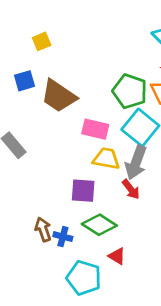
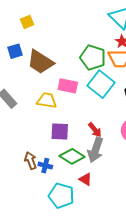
yellow trapezoid: (106, 159) -> (47, 100), moved
gray arrow: (136, 163) -> (95, 150), moved

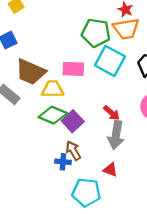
brown trapezoid: (40, 62) -> (31, 72), moved
purple square: (60, 131) -> (73, 121), turned -36
green diamond: (72, 156) -> (53, 115), moved
brown arrow: (31, 161) -> (73, 151), moved

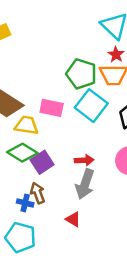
red arrow: (112, 113) -> (84, 160), turned -54
cyan pentagon: (86, 192) -> (20, 237), moved

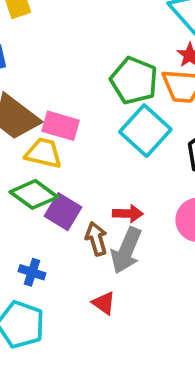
pink rectangle: (52, 108) -> (61, 126), moved
purple square: (42, 162) -> (63, 212), turned -30
brown arrow: (38, 193) -> (96, 239), moved

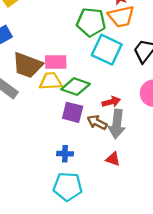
green diamond: (34, 194) -> (76, 87), moved
brown arrow: (96, 239) -> (97, 122), turned -30

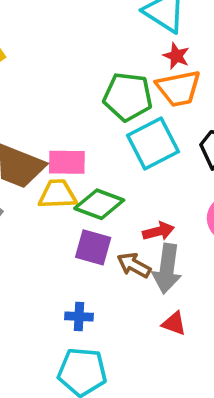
cyan square: (107, 50) -> (153, 144), turned 36
red triangle: (113, 159) -> (174, 324), moved

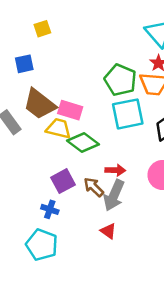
purple square: (93, 247) -> (63, 181), moved, turned 30

